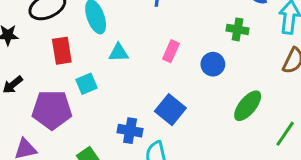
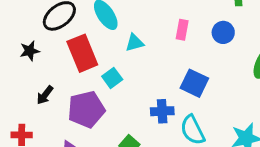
red rectangle: (62, 51) -> (82, 53), size x1.4

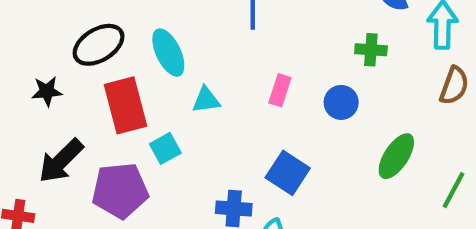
black arrow: (45, 95) -> (61, 161), size x1.6

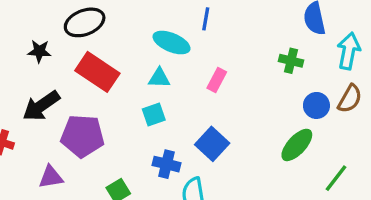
cyan ellipse: (168, 53) -> (172, 43), moved, turned -51
blue circle: (341, 102) -> (316, 105), moved
red rectangle: (126, 105) -> (97, 72), turned -51
cyan square: (165, 148) -> (154, 115), moved

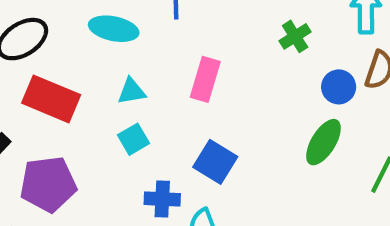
cyan ellipse: (172, 43) -> (114, 29), moved
green cross: (291, 61) -> (295, 36), turned -35
pink rectangle: (217, 80) -> (205, 79), size x1.4

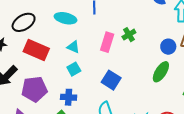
green cross: (295, 36) -> (129, 35), moved
cyan triangle: (132, 91) -> (73, 47), turned 32
blue cross: (162, 199) -> (69, 97), moved

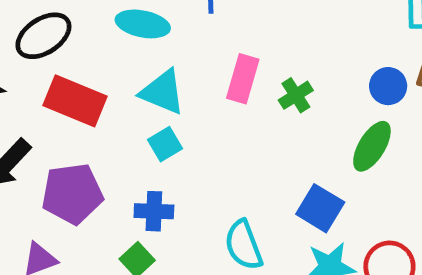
green cross: (129, 35) -> (296, 95), moved
cyan triangle: (73, 47) -> (163, 92), size x1.5
blue square: (111, 80) -> (320, 208), moved

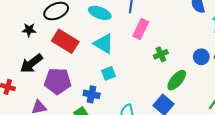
pink rectangle: (243, 79) -> (141, 29), moved
cyan square: (165, 144) -> (109, 73), moved
green ellipse: (372, 146) -> (177, 80), moved

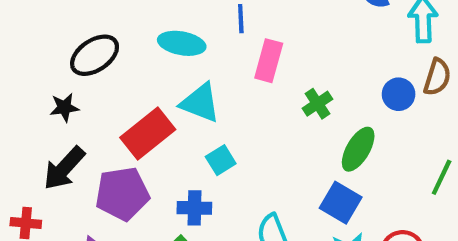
black star: (29, 30) -> (64, 107), moved
red rectangle: (65, 41) -> (148, 133), moved, turned -60

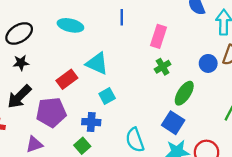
cyan ellipse: (182, 43) -> (70, 25), moved
black ellipse: (95, 55) -> (19, 33), moved
pink rectangle: (269, 61) -> (158, 36), moved
red rectangle: (148, 133) -> (67, 79), size x0.7

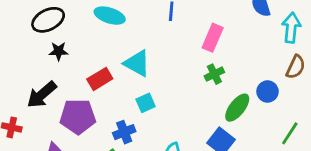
black star: (21, 63) -> (59, 51), moved
blue circle: (208, 63) -> (268, 91), moved
blue cross: (91, 122) -> (124, 132), turned -30

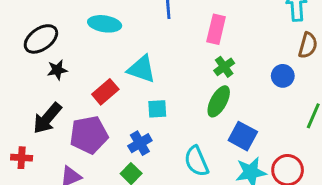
cyan square: (146, 103) -> (157, 109), turned 30
green ellipse: (237, 108) -> (219, 101), moved

